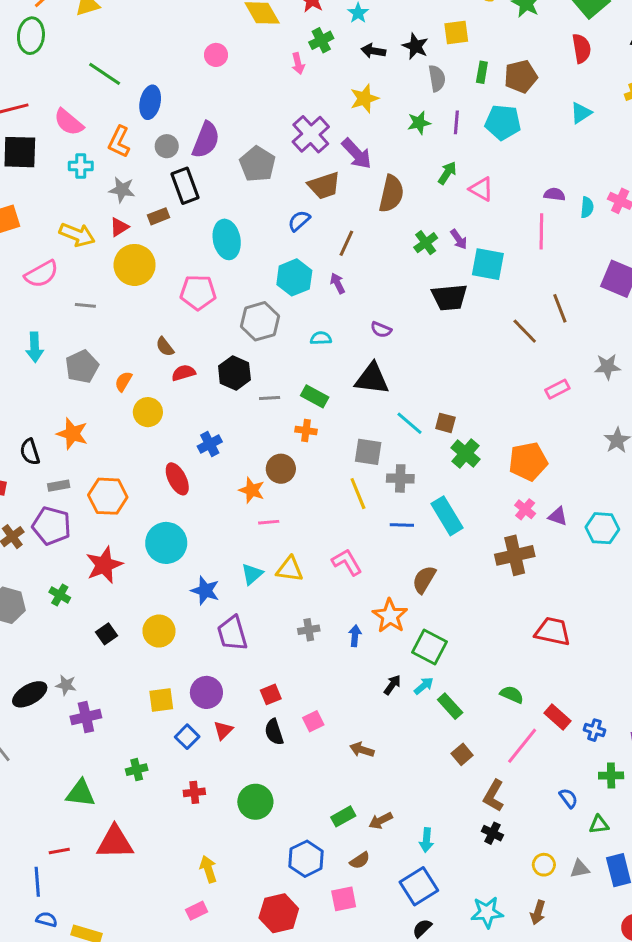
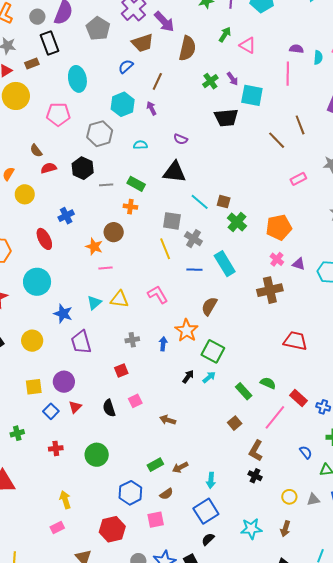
gray cross: (400, 478) -> (193, 239), turned 30
red square: (271, 694) -> (121, 370), moved
green rectangle: (450, 706) -> (244, 391), moved

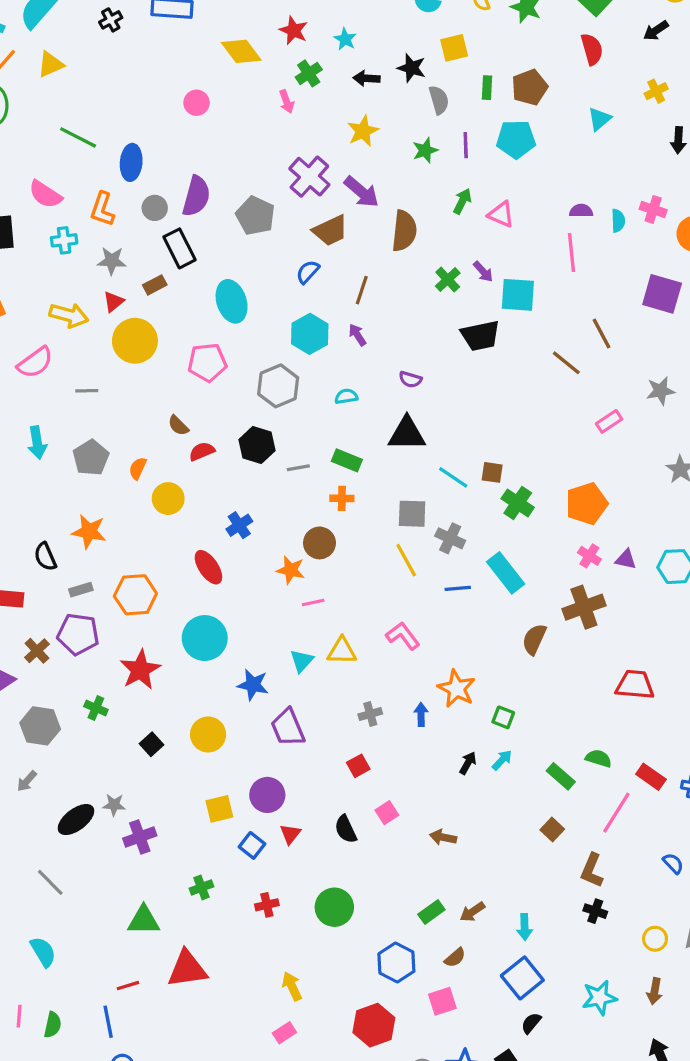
brown semicircle: (209, 306) -> (534, 639), moved
green square: (213, 351) -> (503, 717), size x0.6

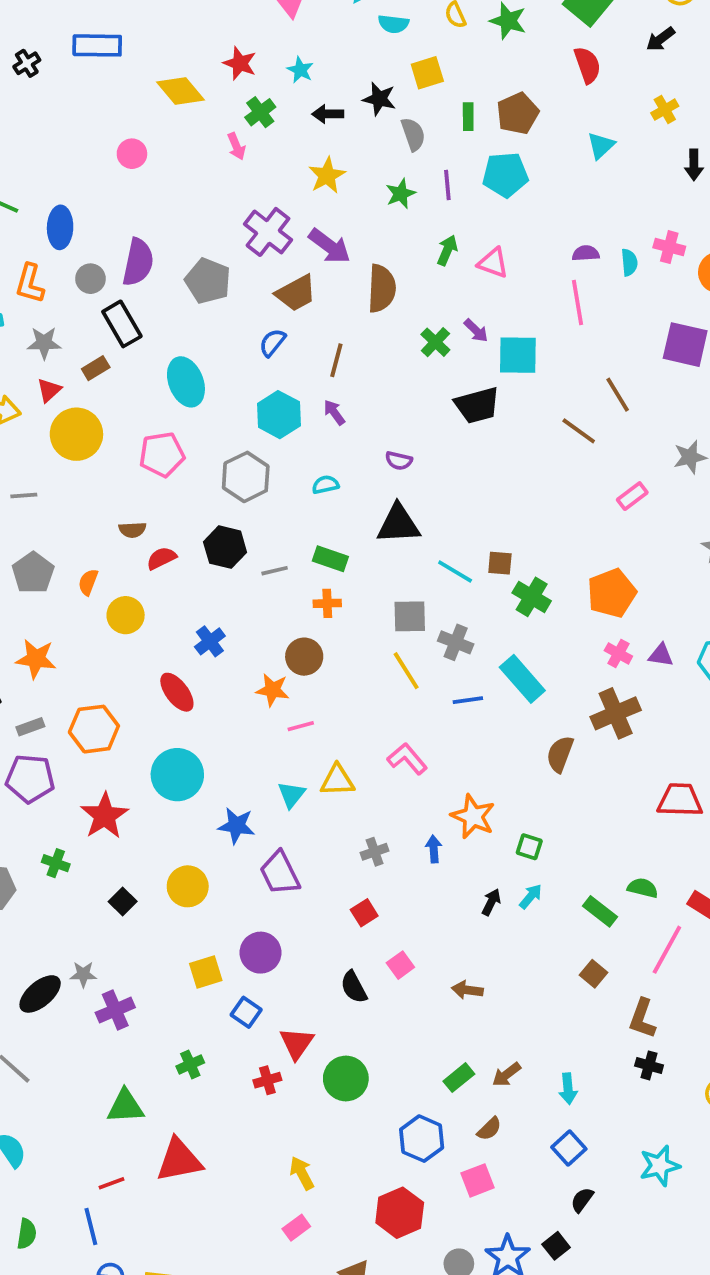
brown semicircle: (178, 426) -> (132, 530), turned -45
red triangle: (290, 834) -> (297, 1043), moved, size x1.4
blue square: (522, 978) -> (569, 1148), size x0.7

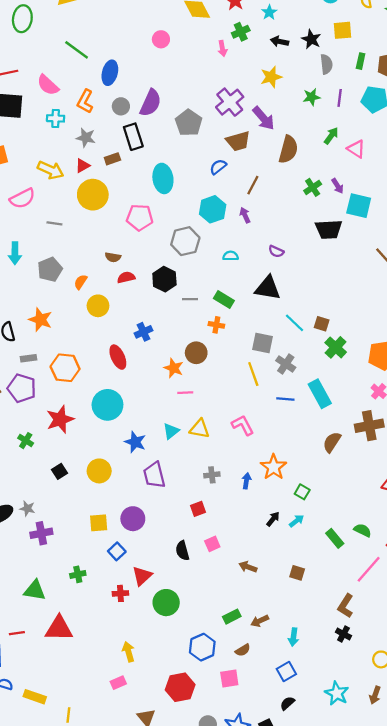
brown square: (594, 974) -> (297, 573), moved, turned -35
cyan star: (660, 1166) -> (337, 693), turned 30

